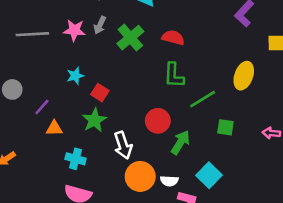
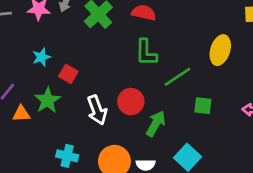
green star: (94, 120) -> (47, 100), moved
white arrow: (123, 145) -> (97, 110), moved
cyan cross: (75, 159) -> (67, 156), moved

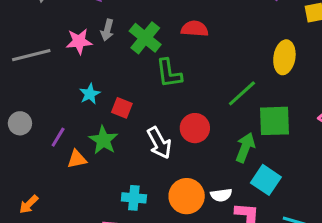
green L-shape: (146, 53) -> (169, 73), moved
green square: (203, 106) -> (274, 121), size x1.6
green arrow: (156, 124) -> (245, 147), moved

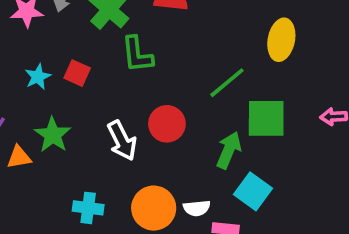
red square: (122, 108) -> (77, 73), moved

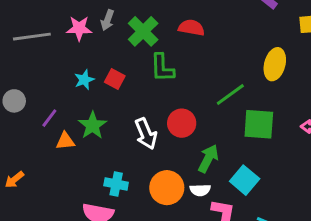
green arrow: (229, 150) -> (208, 159), moved

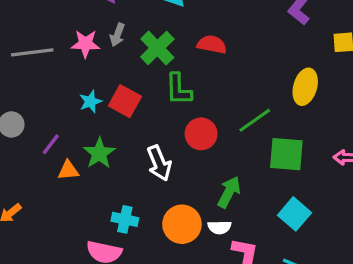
red square: (115, 79) -> (125, 101), size x1.4
red circle: (182, 123) -> (201, 134), moved
cyan square: (245, 180) -> (295, 214), moved

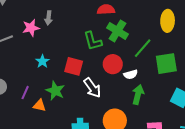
green cross: (157, 48) -> (118, 31), moved
red square: (125, 101) -> (74, 66), moved
orange triangle: (68, 170) -> (39, 105), turned 32
white semicircle: (219, 227) -> (131, 74), moved

